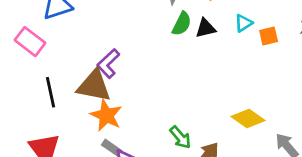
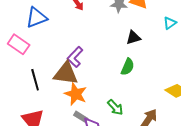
green semicircle: (182, 24) -> (128, 67), moved
black triangle: (206, 28) -> (133, 38), moved
green arrow: (180, 137) -> (115, 107), moved

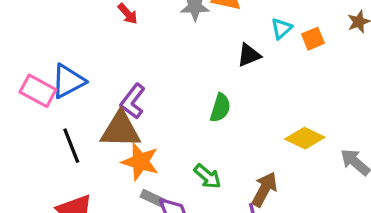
blue triangle: (36, 18) -> (68, 81), moved
black triangle: (133, 38) -> (249, 55), moved

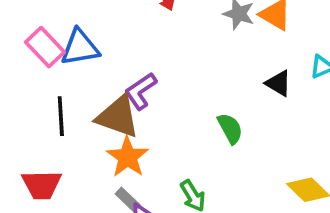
black triangle: (249, 55) -> (278, 83), turned 35
green semicircle: (220, 108) -> (230, 128), turned -64

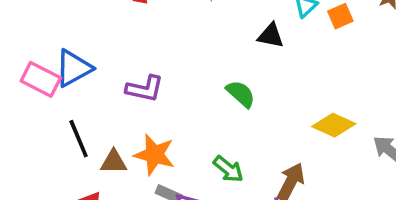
purple L-shape: (141, 91) -> (145, 89), turned -114
brown triangle: (118, 117) -> (114, 162), moved, size x0.6

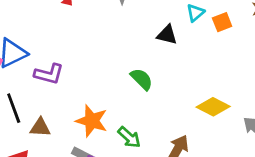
purple L-shape: (145, 89) -> (49, 74), moved
orange star: (154, 155) -> (92, 121), moved

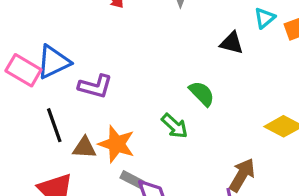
orange star: (92, 121) -> (117, 144), moved
green arrow: (129, 137) -> (175, 126), moved

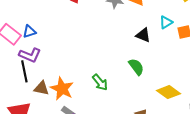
blue triangle: (53, 62) -> (29, 32), size x0.6
purple L-shape: (95, 86) -> (30, 55), moved
green semicircle: (202, 94) -> (136, 67), moved

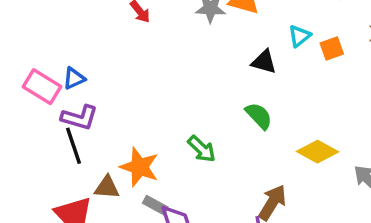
brown triangle: (41, 88) -> (107, 187), moved

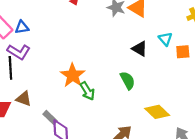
cyan triangle: (299, 36) -> (165, 39), turned -48
orange star: (139, 167) -> (73, 75), moved

